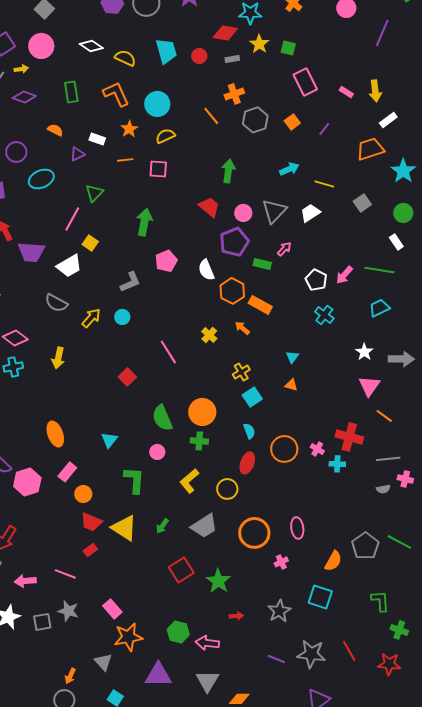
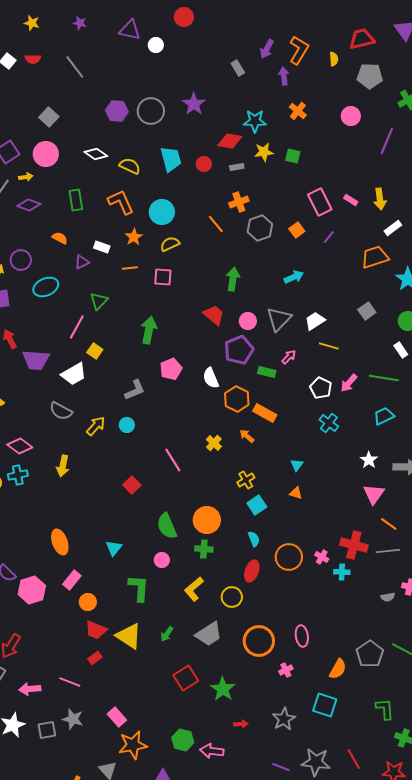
yellow star: (259, 44) -> (264, 152), turned 30
pink rectangle: (305, 82) -> (320, 202), moved
yellow line: (324, 184) -> (329, 346), moved
gray line: (388, 459) -> (388, 551), moved

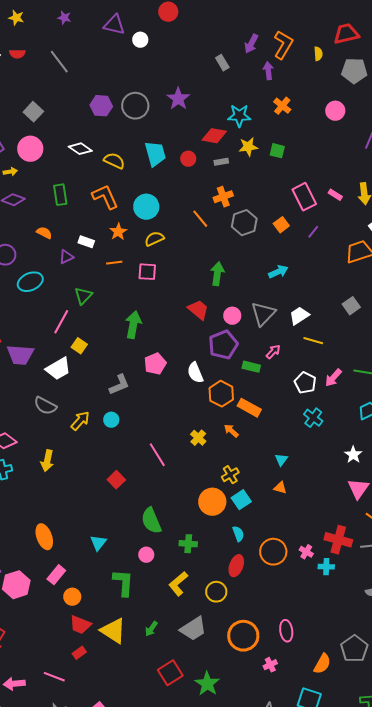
orange circle: (207, 520) -> (212, 502), moved

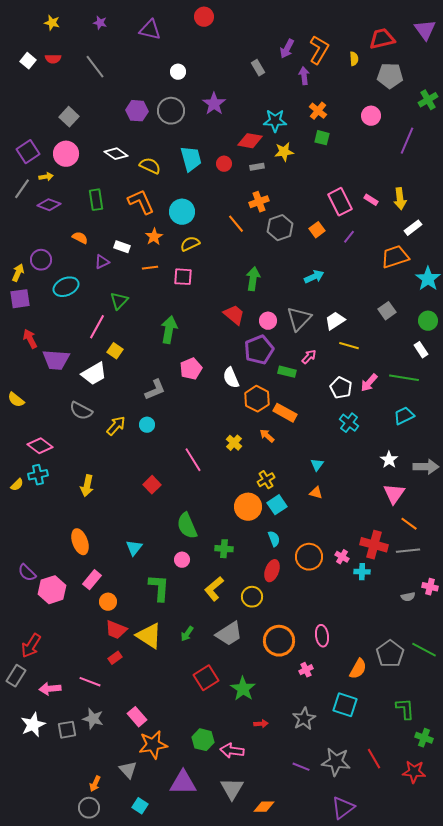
white circle: (140, 40) -> (178, 72), moved
green square: (277, 151) -> (322, 138), moved
yellow arrow: (47, 461) -> (87, 486), moved

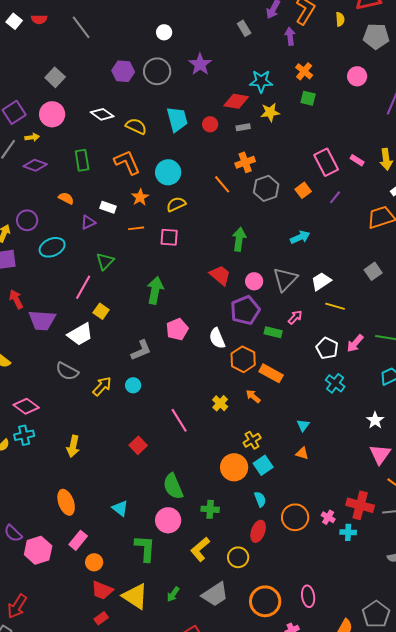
cyan triangle: (134, 548) -> (120, 508), turned -30
pink circle: (182, 560) -> (168, 520), size x1.6

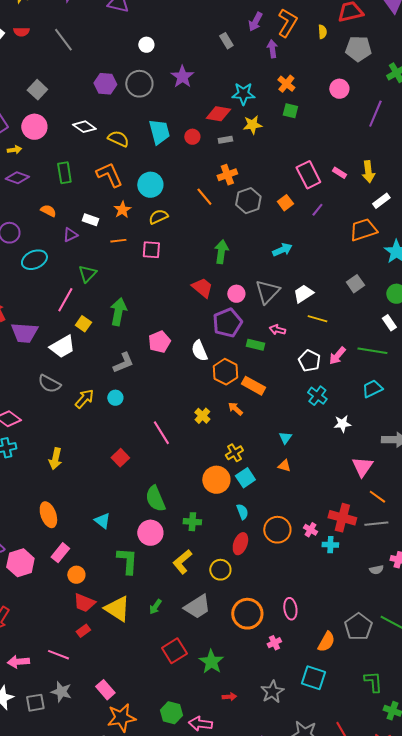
green arrow: (155, 290) -> (118, 312), moved
pink arrow: (295, 317) -> (277, 330), turned -119
white star: (375, 420) -> (342, 424), moved, turned 30

